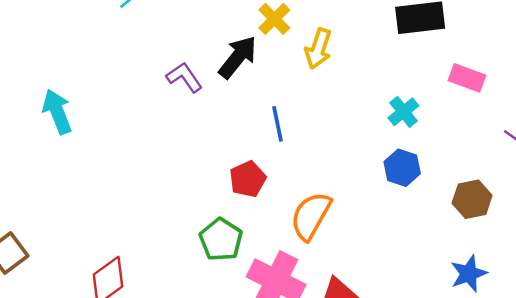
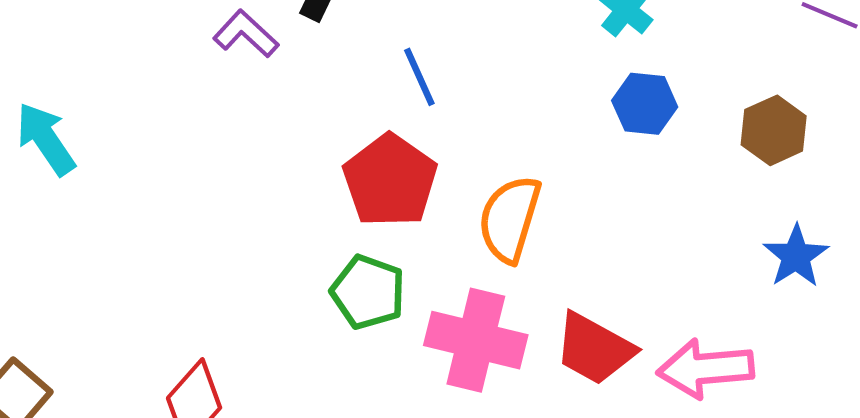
red pentagon: (248, 179) -> (390, 181), size x1.5

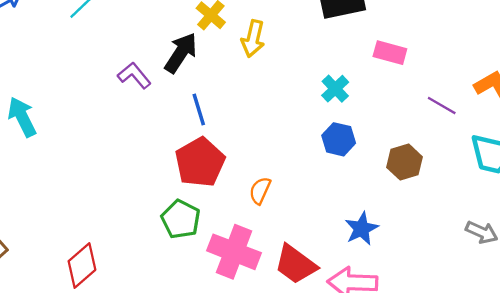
blue line: (419, 77) -> (199, 109), moved
orange semicircle: (510, 219) -> (260, 191), size x0.6
blue star: (796, 256) -> (362, 229), moved

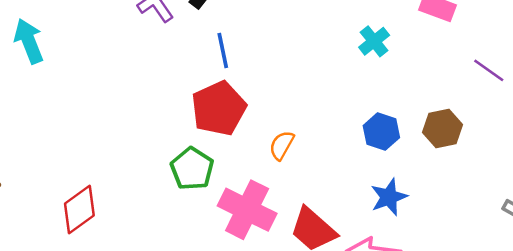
blue hexagon: (339, 139) -> (381, 132), moved

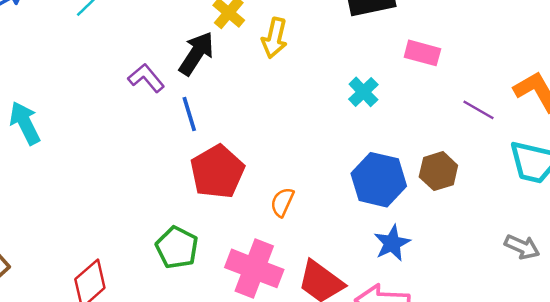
blue line: (223, 50) -> (189, 114), moved
blue hexagon: (381, 132) -> (379, 180), size x1.5
green pentagon: (192, 169) -> (177, 248), moved

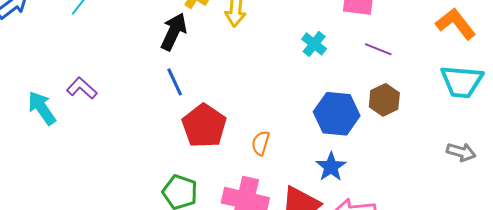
purple L-shape: (146, 78) -> (82, 88), moved
purple line: (479, 110) -> (378, 49), moved
blue star: (392, 243) -> (331, 167), moved

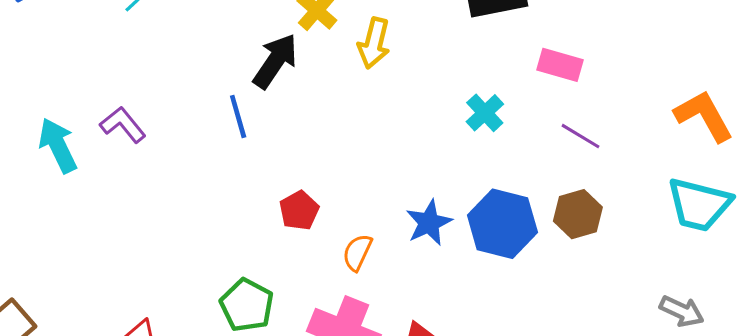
blue line: (175, 82) -> (238, 116), moved
red pentagon: (204, 126) -> (299, 211), size x0.6
orange semicircle: (261, 143) -> (357, 252), moved
blue star: (331, 167) -> (429, 223), moved

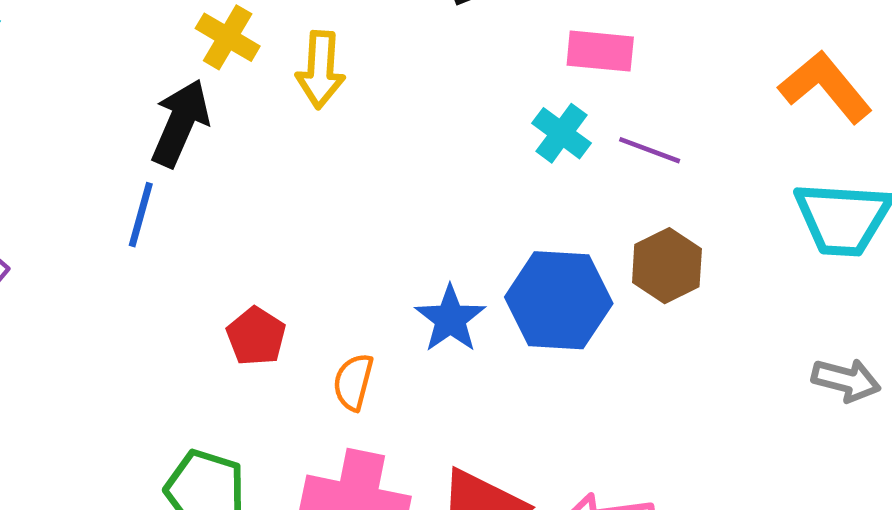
cyan cross: (485, 113) -> (561, 133), moved
blue line: (238, 116) -> (141, 215), turned 42

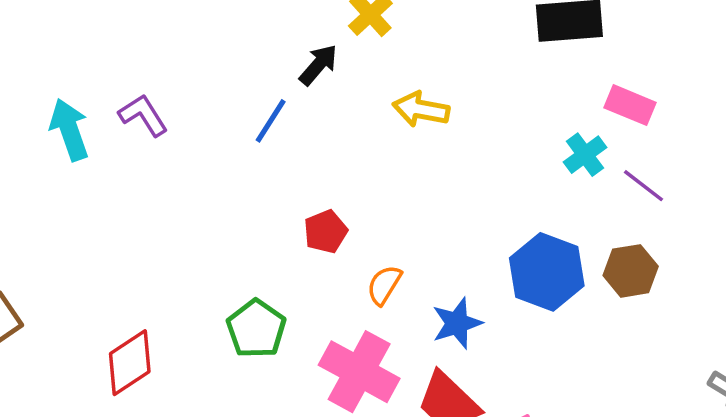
yellow arrow: (321, 70) -> (421, 109), moved, turned 80
black arrow: (180, 123) -> (318, 65), size x0.7
blue star: (450, 319) -> (457, 323), moved

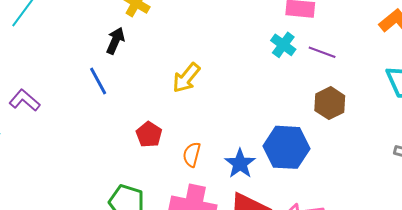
yellow arrow: (421, 109) -> (186, 78), moved, turned -44
blue line: (271, 121) -> (98, 81), turned -44
blue hexagon: (547, 272) -> (287, 147), moved

